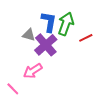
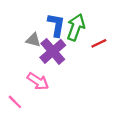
pink arrow: (33, 71) -> (38, 81), turned -114

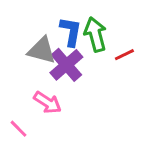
green arrow: (76, 27) -> (95, 34), turned -35
gray triangle: (33, 40) -> (42, 50), size x1.5

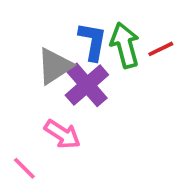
gray triangle: (42, 50) -> (55, 66), turned -48
red line: (124, 55) -> (161, 49), moved

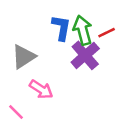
gray triangle: (55, 66) -> (23, 57), moved
purple cross: (87, 85) -> (85, 55), moved

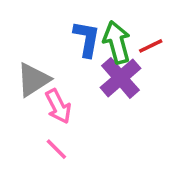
pink arrow: (41, 89) -> (58, 106), moved, turned 30
pink line: (16, 112) -> (56, 149), moved

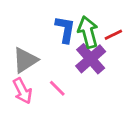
pink arrow: (58, 106) -> (22, 91), moved
pink line: (56, 149) -> (57, 88), moved

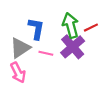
blue L-shape: (65, 29) -> (36, 29), moved
pink line: (57, 88) -> (46, 53), moved, turned -32

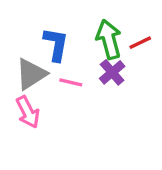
purple cross: (73, 47) -> (112, 72), size x0.7

